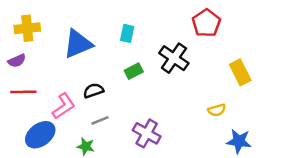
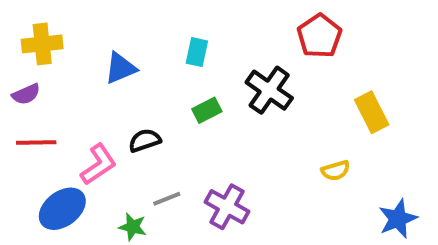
blue triangle: (78, 44) -> (121, 68), size x0.7
gray line: (100, 120) -> (167, 199), moved
blue star: (239, 141) -> (398, 219), moved, turned -30

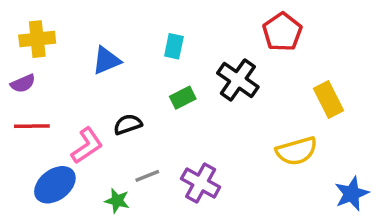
yellow semicircle: (336, 171) -> (297, 151), size x1.6

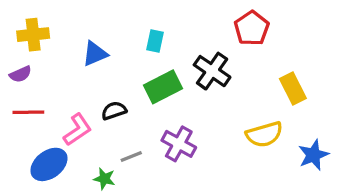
green rectangle: (183, 98) -> (163, 87), size x1.6
purple cross: (201, 183) -> (179, 144), moved
blue star: (352, 194) -> (313, 155), moved

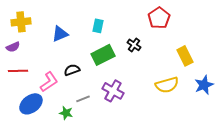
black cross: (212, 71) -> (134, 45), size x0.6
blue star: (313, 155) -> (204, 85), moved

